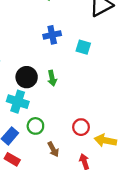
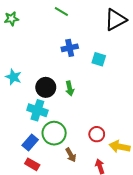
green circle: (35, 126) -> (54, 133), size x1.5

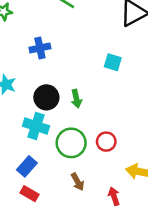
blue cross: (70, 48) -> (40, 48), moved
green circle: (54, 133) -> (71, 143), moved
red circle: (97, 134) -> (106, 142), moved

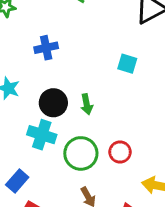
blue rectangle: (27, 166) -> (17, 181), moved

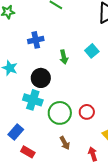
cyan square: (127, 64) -> (92, 51), turned 32
green arrow: (87, 104) -> (64, 57), moved

